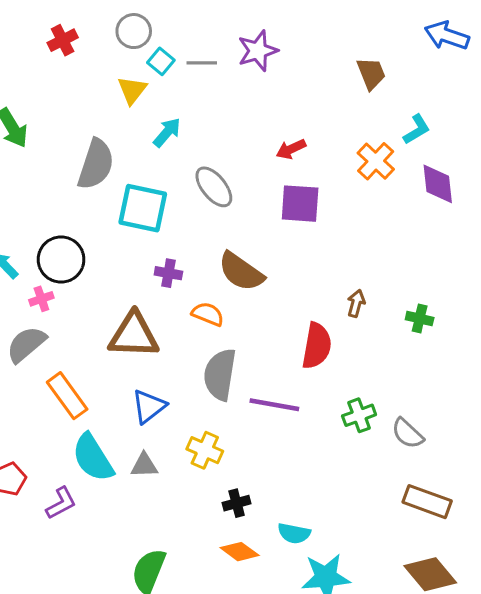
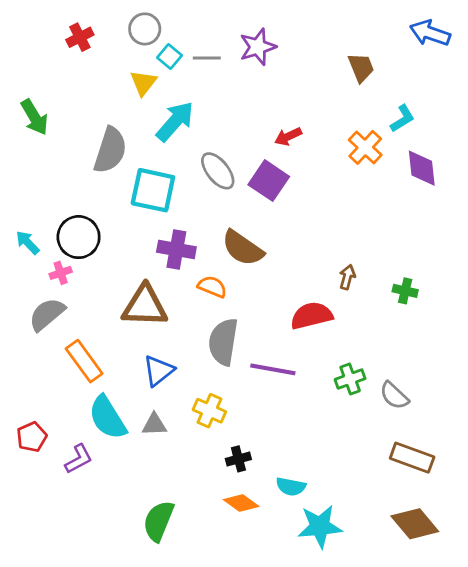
cyan arrow: (167, 132) -> (175, 121), size x1.5
purple square: (300, 204) -> (269, 181), moved, turned 30
purple cross: (168, 273) -> (176, 249), size x1.5
red semicircle: (317, 346) -> (311, 316), turned -114

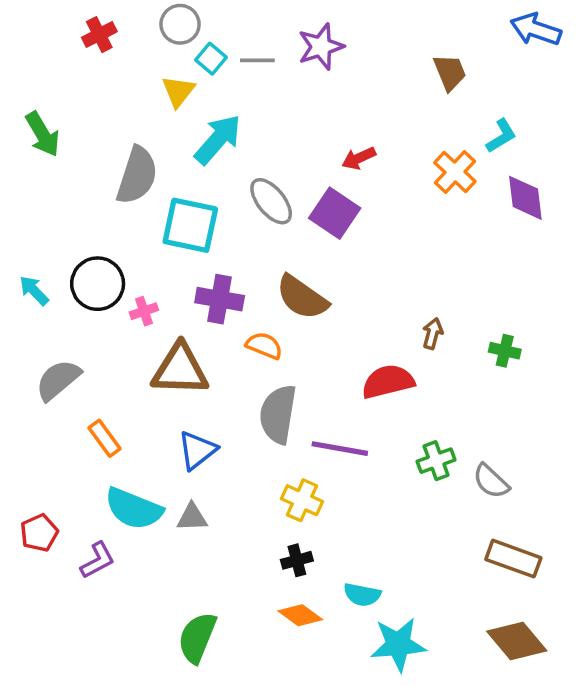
pink cross: (61, 273) -> (144, 311), moved
orange rectangle: (84, 361) -> (104, 438), size x0.7
yellow cross: (209, 411) -> (302, 500), moved
cyan semicircle: (107, 418) -> (134, 509), turned -36

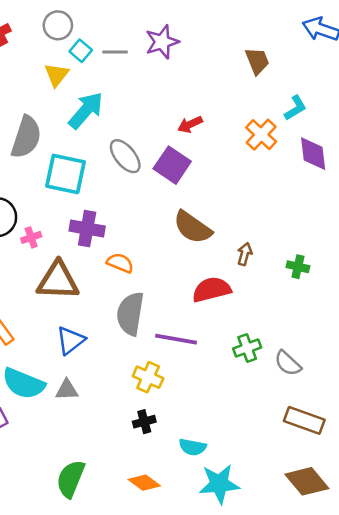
brown semicircle: (302, 297) -> (193, 227), moved
orange diamond: (300, 615) -> (144, 483), moved

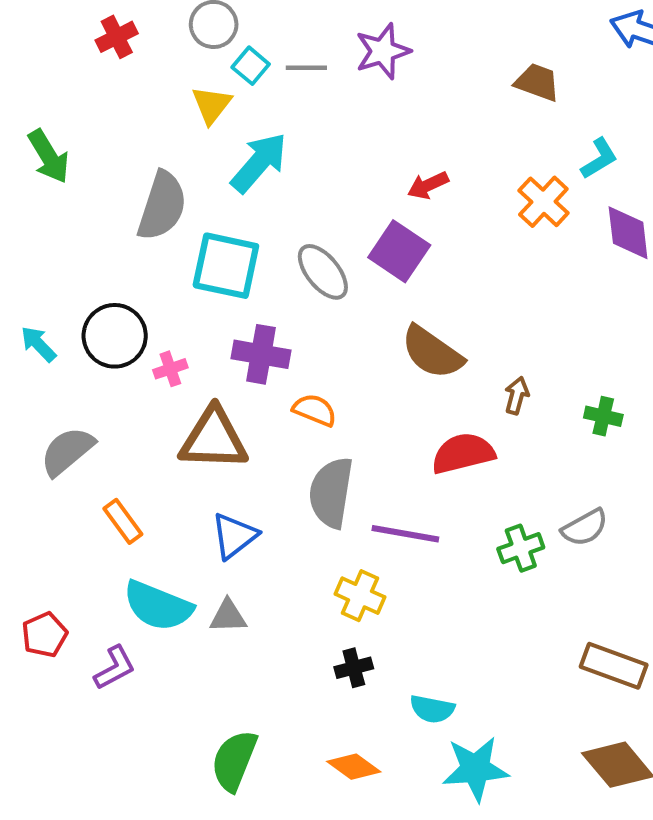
brown trapezoid: (257, 61) -> (537, 82), turned -48
gray ellipse: (125, 156) -> (323, 272), moved
gray semicircle: (288, 363) -> (585, 528), moved, turned -72

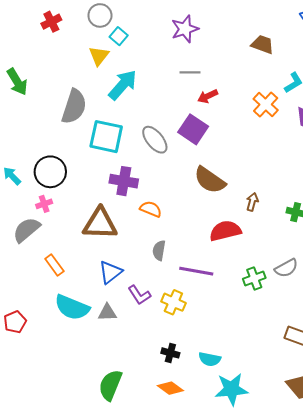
gray line: (306, 68) -> (190, 72), moved
pink cross: (170, 369) -> (44, 204), moved
gray semicircle: (331, 492) -> (159, 250), size x0.6
purple L-shape: (115, 668) -> (139, 295), moved, turned 85
black cross: (354, 668) -> (170, 353), moved, turned 30

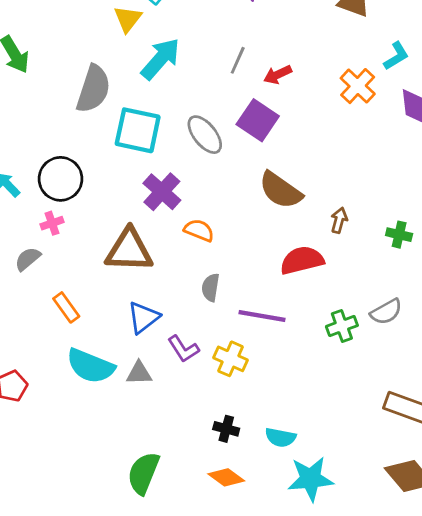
gray line: (190, 72) -> (238, 60), moved, turned -66
purple cross: (124, 181) -> (162, 192), turned 32
gray semicircle: (26, 230) -> (28, 259), size x0.7

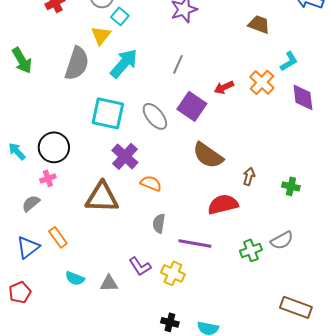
red arrow: (278, 75) -> (224, 87), moved
gray semicircle: (93, 89) -> (77, 63), moved
blue triangle: (143, 317) -> (28, 247), moved
cyan semicircle: (91, 366) -> (75, 278), size x0.6

